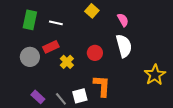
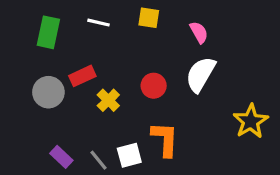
yellow square: (92, 11) -> (149, 18), turned -32
white line: (56, 23) -> (99, 23), moved
white semicircle: (124, 46) -> (201, 74), turned -135

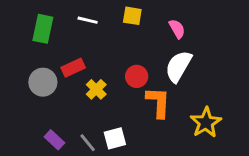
yellow star: (251, 121) -> (206, 123), moved
orange L-shape: (165, 139) -> (158, 102), moved

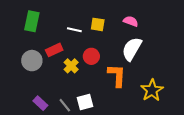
yellow square: (132, 16) -> (98, 24), moved
white line: (88, 20) -> (74, 30), moved
pink semicircle: (177, 29) -> (131, 21), turned -40
red circle: (137, 76) -> (91, 56), moved

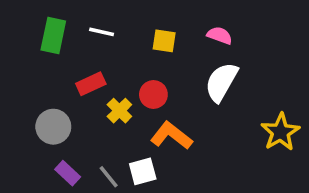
white line: (74, 30) -> (102, 32), moved
gray circle: (32, 61) -> (53, 127), moved
orange L-shape: (117, 75) -> (171, 136), moved, turned -55
yellow star: (152, 90) -> (280, 132), moved

